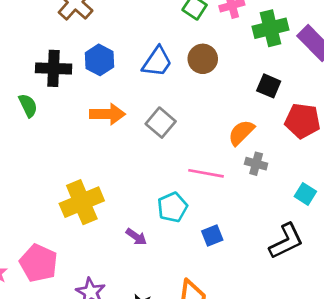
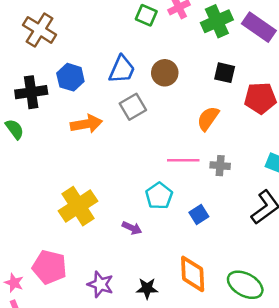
brown circle: (203, 59) -> (165, 73), moved
gray square: (161, 123) -> (133, 107), moved, turned 30
gray cross: (256, 164) -> (220, 166), moved

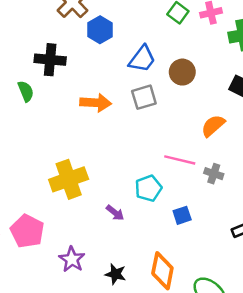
blue hexagon: (70, 77) -> (100, 30), moved

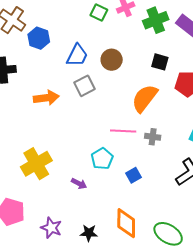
orange semicircle: (213, 126) -> (145, 98), size x1.4

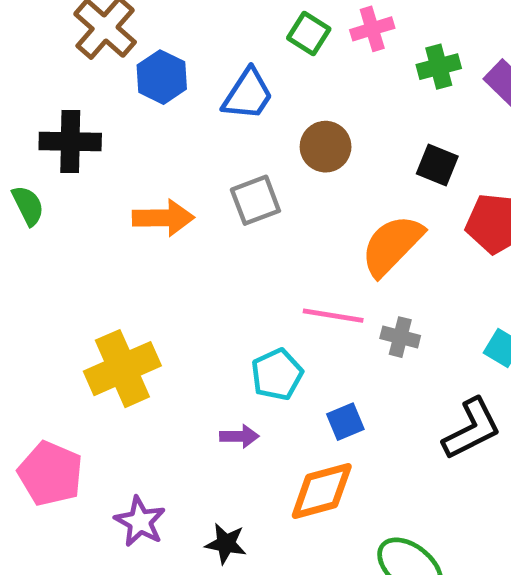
green cross: (156, 20) -> (439, 67), size x0.7
blue trapezoid: (77, 55) -> (248, 94), moved
purple arrow: (79, 184) -> (239, 436), moved, turned -35
orange diamond: (126, 223) -> (322, 491), moved, turned 68

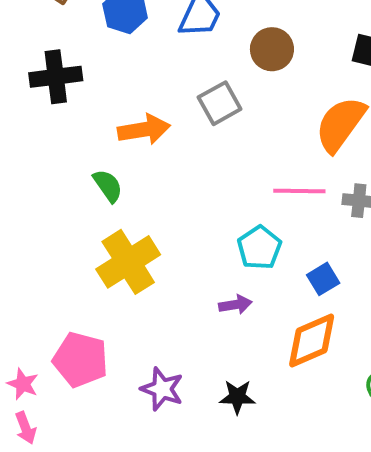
green semicircle: (28, 206) -> (108, 186), moved

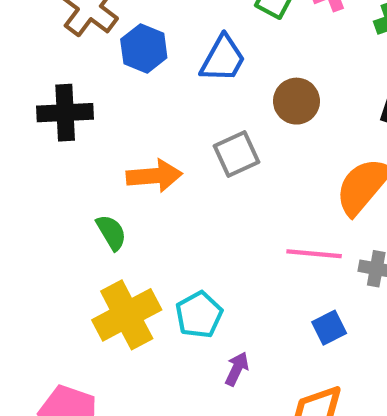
cyan pentagon: (259, 248) -> (199, 315), moved
blue square: (323, 279) -> (329, 328), moved
purple arrow: (235, 305) -> (237, 369), turned -60

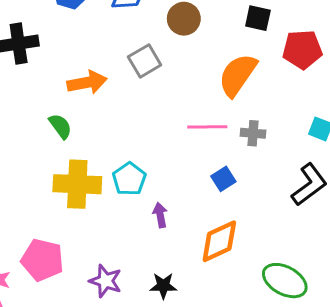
yellow cross: (127, 315) -> (77, 184), turned 36
purple arrow: (237, 369) -> (160, 215), turned -30

